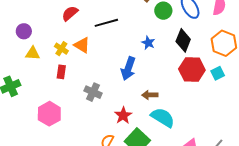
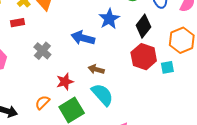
blue star: (148, 43) -> (109, 19), size x1.5
blue arrow: (128, 68) -> (83, 38), turned 70
red rectangle: (61, 72) -> (17, 23), turned 56

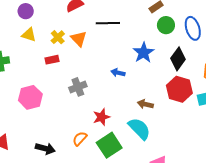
blue arrow: (83, 38) -> (118, 73), size x0.6
gray cross: (42, 51) -> (78, 87), turned 30
brown arrow: (96, 69) -> (145, 104), moved

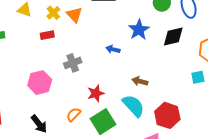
black diamond: (178, 59) -> (173, 36), turned 40
red hexagon: (179, 89) -> (167, 115), moved
pink hexagon: (30, 97) -> (40, 83), moved
black arrow: (45, 149) -> (39, 124), turned 36

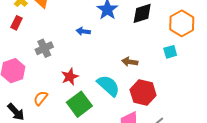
red rectangle: (47, 35) -> (17, 23), turned -48
brown arrow: (140, 81) -> (130, 62), moved
orange semicircle: (74, 115) -> (41, 98), moved

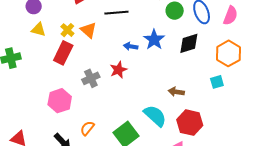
red rectangle: (17, 23) -> (63, 53), size x1.6
blue arrow: (83, 31) -> (131, 46), moved
red star: (70, 77) -> (118, 70), moved

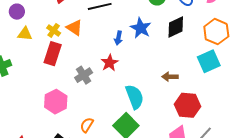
blue arrow: (131, 46) -> (118, 38), turned -80
cyan square: (217, 82) -> (209, 61), size x1.6
cyan semicircle: (155, 116) -> (135, 97), moved, turned 35

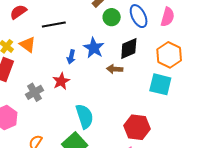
cyan square: (209, 61) -> (160, 84), turned 35
brown arrow: (170, 77) -> (115, 69), moved

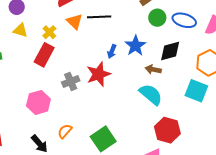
blue ellipse: (139, 16) -> (184, 20), turned -55
orange triangle: (28, 45) -> (75, 22), moved
red star: (61, 81) -> (99, 74), size x1.4
cyan semicircle: (85, 116) -> (151, 94), moved, turned -40

